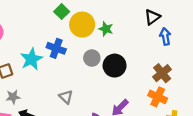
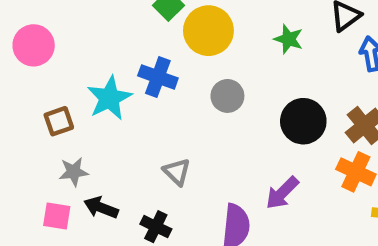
green star: (106, 29) -> (289, 39), moved
black circle: (115, 66) -> (303, 121), moved

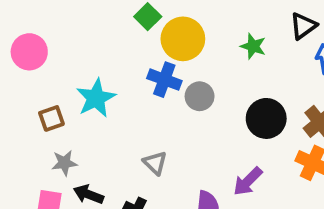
blue cross: (158, 77) -> (164, 80), moved

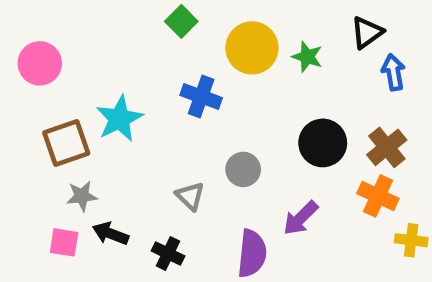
yellow circle: (183, 39) -> (252, 48), moved
gray circle: (200, 96) -> (243, 169), moved
brown square: (51, 118) -> (66, 143), size x1.5

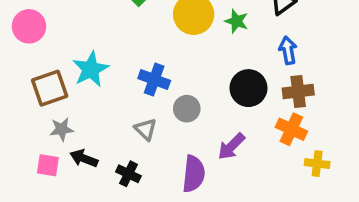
blue arrow: (393, 72) -> (288, 50), moved
blue cross: (201, 97) -> (154, 80), moved
brown cross: (387, 147) -> (298, 92), turned 32

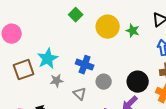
black circle: (248, 88) -> (138, 82), moved
gray star: (62, 129) -> (57, 81), moved

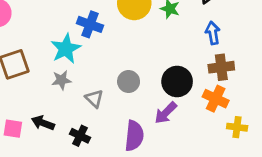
cyan star: (48, 59) -> (66, 49), moved
blue cross: (85, 65) -> (90, 24), moved

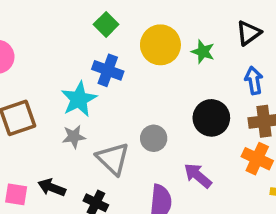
black circle: (177, 81) -> (211, 118), moved
gray triangle: (94, 99) -> (113, 159), size x1.5
purple arrow: (166, 113) -> (198, 176), turned 85

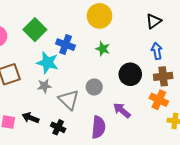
green square: (106, 24) -> (35, 30), moved, size x1.5
yellow circle: (160, 45) -> (99, 16), moved
green star: (203, 52) -> (103, 49), moved
cyan star: (79, 99) -> (48, 63), turned -30

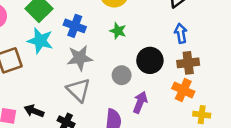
cyan star: (48, 63) -> (40, 41), moved
gray star: (44, 86) -> (80, 58), moved, size x1.5
gray circle: (94, 87) -> (122, 75), moved
purple arrow: (122, 110) -> (140, 102), turned 72

